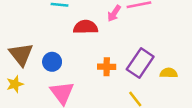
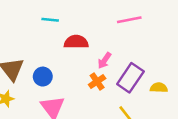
pink arrow: (114, 13) -> (104, 60), moved
orange cross: (107, 67) -> (97, 81), turned -35

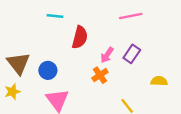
red semicircle: (76, 42) -> (80, 37), turned 105
purple rectangle: (130, 78) -> (132, 54), moved, size x0.7

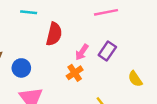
yellow semicircle: (159, 81) -> (135, 79), turned -126

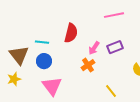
cyan line: (29, 12) -> (42, 42), moved
purple rectangle: (107, 51) -> (115, 47), turned 35

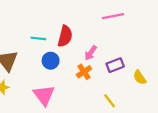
cyan line: (42, 42) -> (38, 38), moved
purple rectangle: (115, 47) -> (115, 65), moved
blue circle: (44, 61) -> (51, 61), moved

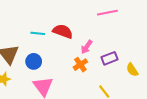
red semicircle: (65, 36) -> (63, 31), turned -84
blue circle: (51, 61) -> (34, 61), moved

